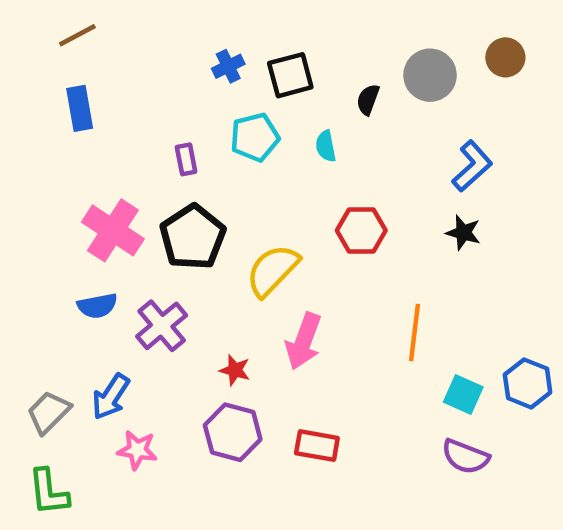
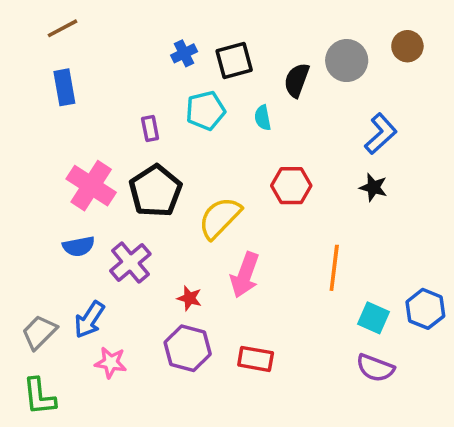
black semicircle: (368, 100) -> (297, 80), size x1.4

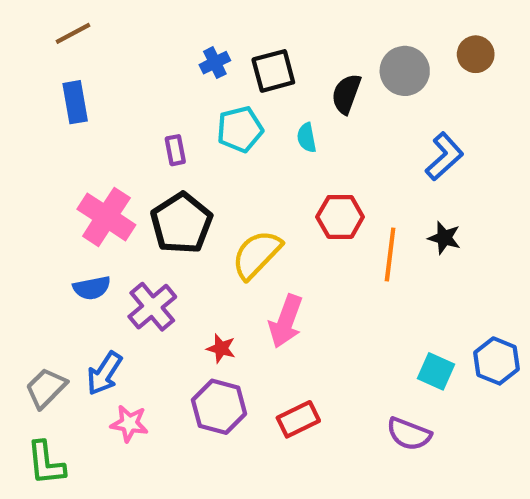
black star: (373, 187) -> (444, 238), moved
orange line: (334, 268) -> (390, 255), moved
red rectangle: (256, 359) -> (298, 419), turned -36
purple semicircle: (375, 368) -> (409, 434), moved

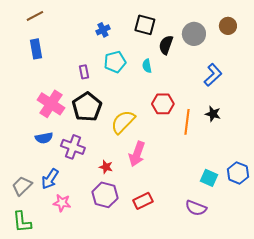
black square: (273, 71) -> (145, 25), moved, turned 30
purple cross: (152, 307) -> (73, 147), turned -30

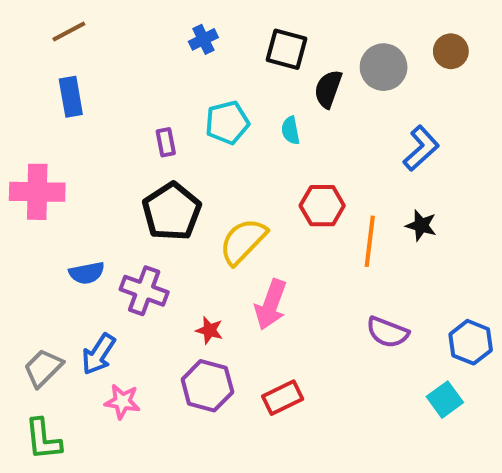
blue cross: (103, 30) -> (203, 39), moved
pink cross: (51, 104) -> (37, 192), moved, turned -32
cyan square: (209, 178) -> (445, 400), moved, turned 30
purple semicircle: (196, 208) -> (387, 332), moved

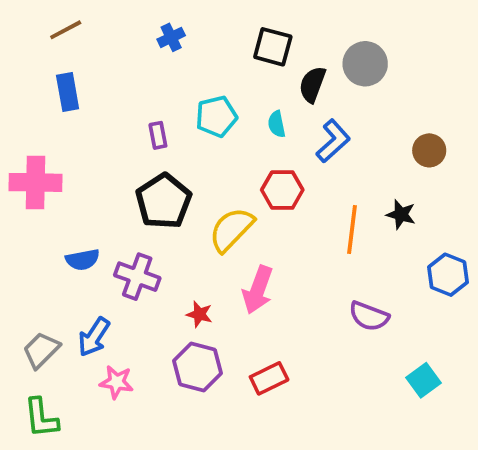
blue cross: (203, 39) -> (171, 37), moved
brown circle: (451, 51) -> (429, 150), moved
blue L-shape: (421, 148) -> (333, 141), moved
red hexagon: (322, 206) -> (282, 190), moved
blue hexagon: (471, 342) -> (448, 275), moved

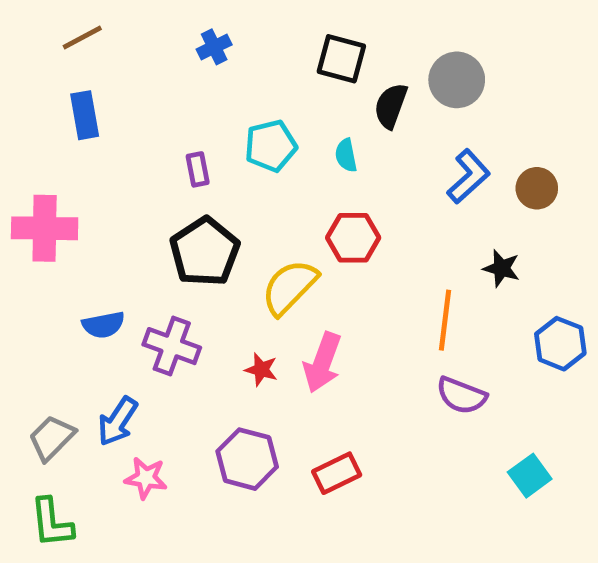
blue L-shape: (333, 141) -> (468, 176), moved
orange line: (352, 230) -> (445, 320), moved
red star: (199, 314) -> (261, 370), moved

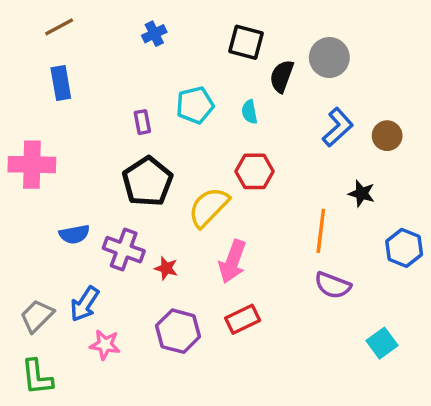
red star: (261, 370) -> (166, 268), moved
red rectangle: (337, 473) -> (243, 319), moved

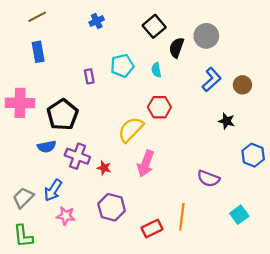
black square: (246, 42) -> (154, 26), turned 35
black pentagon: (147, 182) -> (63, 115), moved
orange line: (321, 231) -> (182, 217), moved
red rectangle: (243, 319) -> (152, 229), moved

